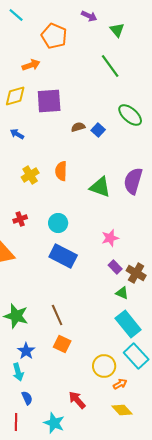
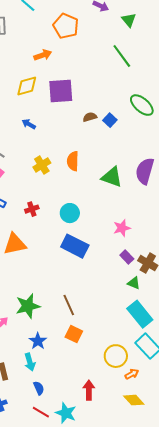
green star: (16, 316) -> (28, 306), turned -30
red arrow: (77, 400) -> (89, 390), turned 42
red line: (16, 422) -> (41, 412), moved, turned -60

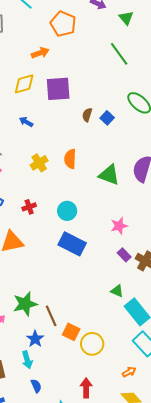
brown semicircle: (90, 117) -> (87, 115), turned -56
green triangle: (134, 283) -> (117, 291), moved
brown line: (69, 305) -> (51, 316), moved
yellow circle: (116, 356) -> (92, 344), moved

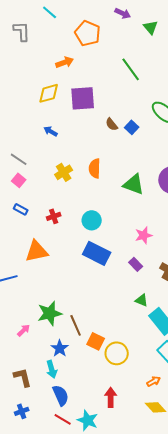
green line: (119, 54) -> (131, 69), moved
brown semicircle: (87, 115) -> (112, 124), turned -56
purple rectangle: (124, 255) -> (136, 264), moved
blue semicircle: (36, 386) -> (61, 395), size x1.5

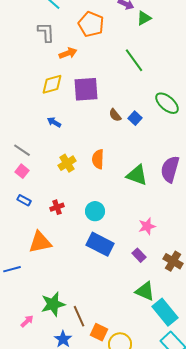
green triangle: (151, 27) -> (144, 18), moved, turned 42
gray L-shape: (22, 31) -> (46, 32), moved
green triangle: (142, 300) -> (145, 291), size x1.5

